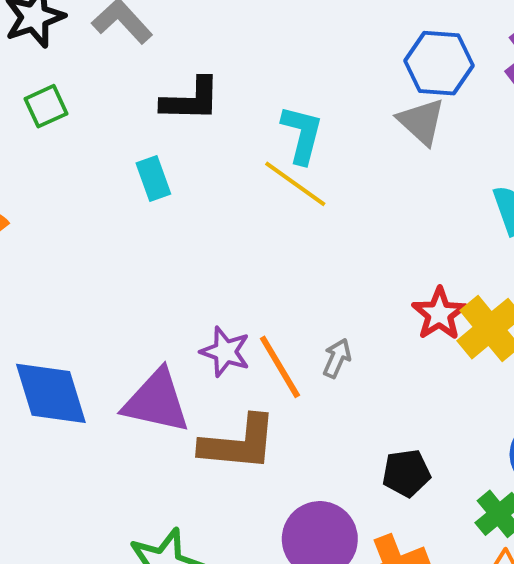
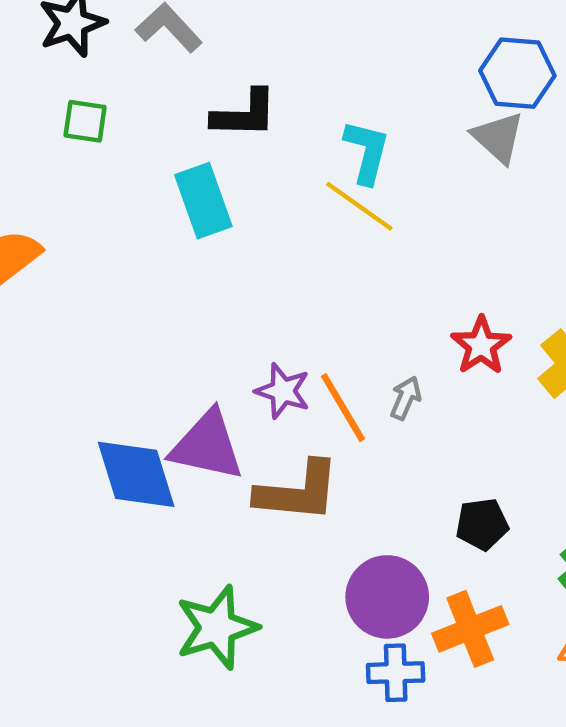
green square: (46, 106) -> (85, 121), turned 33
cyan rectangle: (153, 178) -> (203, 201), size x1.5
red star: (439, 314) -> (481, 345), moved
blue diamond: (51, 393) -> (136, 474), moved

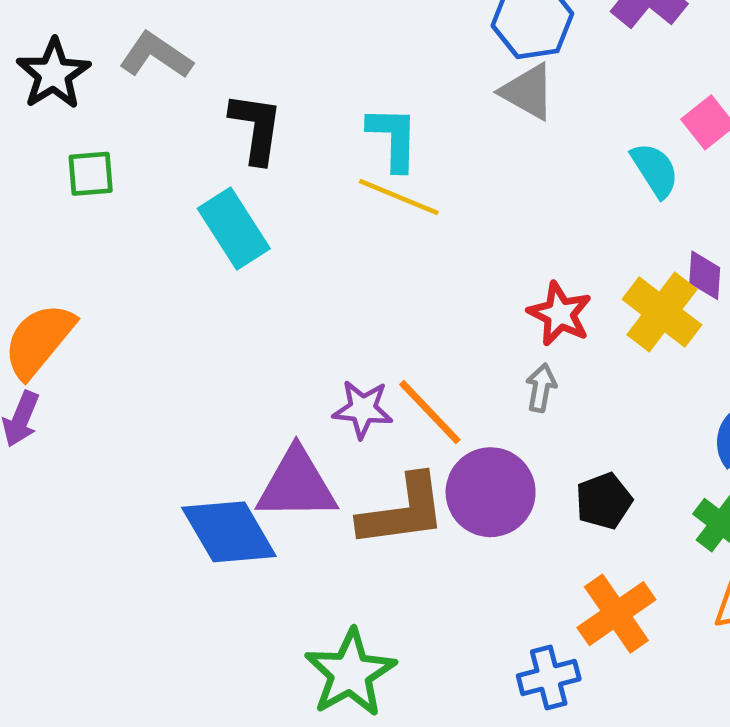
black L-shape: (245, 114) -> (256, 128), turned -70
gray arrow: (406, 398) -> (541, 388), moved
purple circle: (387, 597) -> (491, 492), moved

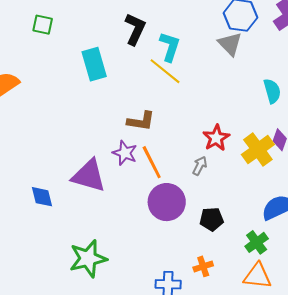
black L-shape: (256, 128) -> (135, 29), moved
brown L-shape: (403, 511) -> (141, 121), moved, size x0.7
blue diamond: (229, 532) -> (42, 197), moved, size x0.6
orange cross: (616, 614) -> (203, 266), size x0.6

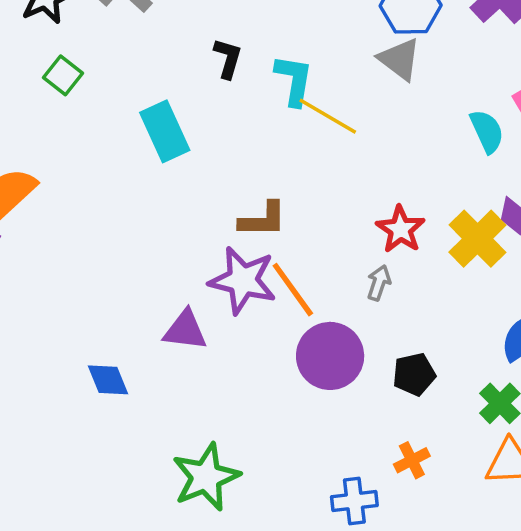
green square: (43, 25) -> (63, 75), turned 35
black L-shape: (135, 29) -> (228, 58), size x0.7
yellow line: (165, 71) -> (328, 116), moved
purple star: (125, 153) -> (243, 280), size x1.5
purple triangle: (89, 176) -> (185, 330), size x0.7

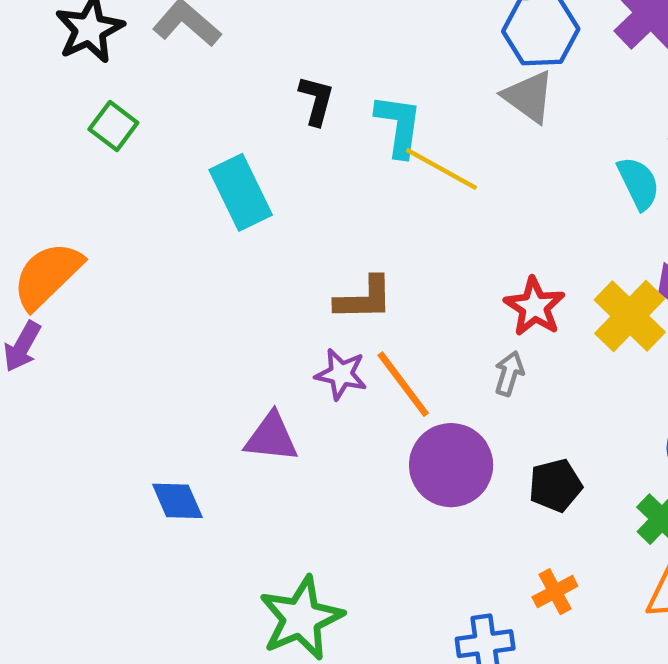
purple star: (243, 280) -> (341, 374), size x0.6

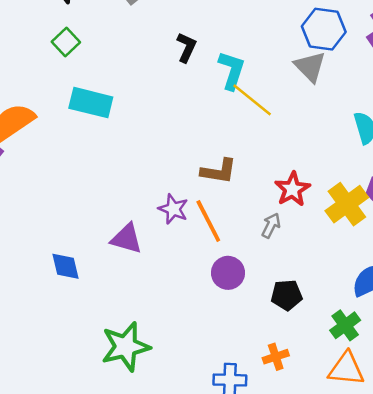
cyan rectangle: (241, 192) -> (91, 103), moved, turned -60
brown L-shape: (364, 299) -> (219, 171), moved
purple circle: (451, 465) -> (228, 273), size x0.7

